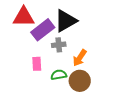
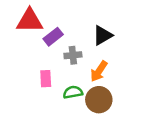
black triangle: (66, 21) -> (103, 35), moved, size x0.7
purple rectangle: (43, 30) -> (53, 37), size x0.7

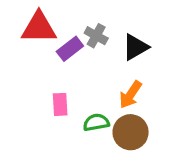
gray cross: (73, 55) -> (96, 36), moved, turned 35

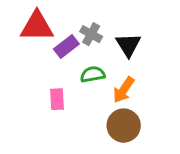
black triangle: (135, 47) -> (128, 45), turned -32
green semicircle: (96, 122) -> (93, 74), moved

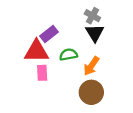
red triangle: (37, 26) -> (36, 51), moved
gray cross: (91, 34) -> (92, 16), moved

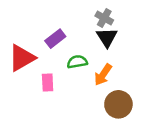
red triangle: (36, 51) -> (22, 58), moved, turned -30
brown circle: (91, 92) -> (118, 104), moved

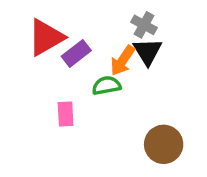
red triangle: (22, 58) -> (46, 37), moved
orange arrow: (103, 75) -> (123, 61), moved

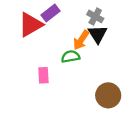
purple rectangle: (76, 53) -> (50, 13), moved

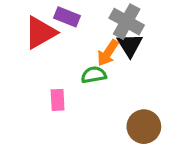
purple rectangle: (50, 13) -> (67, 17), turned 60
gray cross: (95, 16) -> (127, 22), size x1.5

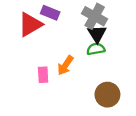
orange arrow: (108, 53) -> (65, 65), moved
green semicircle: (94, 75) -> (96, 49), moved

